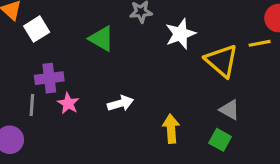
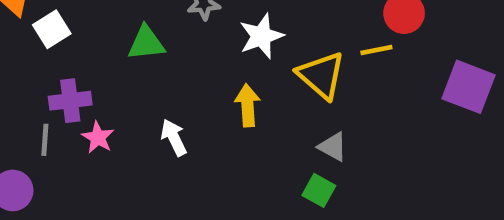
green triangle: (101, 39) -> (146, 43), turned -36
white arrow: (120, 103) -> (174, 137), turned -100
yellow arrow: (171, 129) -> (247, 105), moved

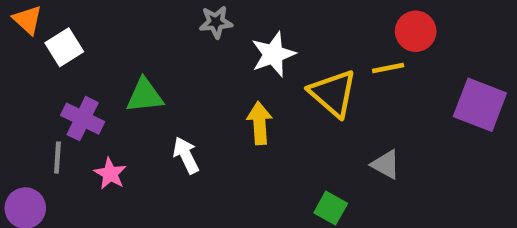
green triangle: (146, 43) -> (145, 96), moved
purple cross: (70, 101) -> (83, 119), turned 33
pink star: (98, 137) -> (110, 174), moved
gray triangle: (333, 147) -> (386, 164), moved

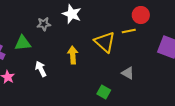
gray star: (216, 22) -> (44, 24), moved
white star: (273, 54) -> (72, 14), moved, turned -30

